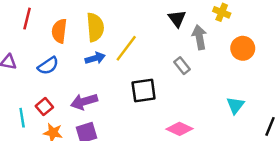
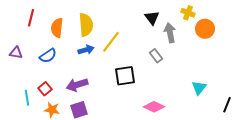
orange circle: (243, 48) -> (205, 29), moved

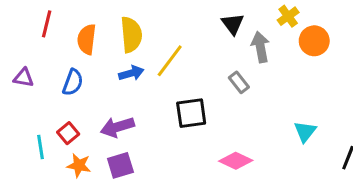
yellow cross: (188, 13) -> (288, 16), turned 32
blue semicircle: (48, 56) -> (73, 82), turned -36

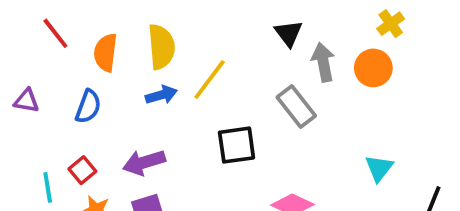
yellow cross: (288, 16) -> (391, 24), moved
red line: (47, 24) -> (55, 33), turned -52
orange circle: (314, 41) -> (373, 68), moved
gray rectangle: (239, 82) -> (296, 107), size x1.5

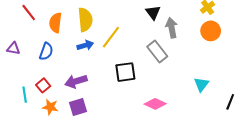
orange circle: (373, 68) -> (211, 31), moved

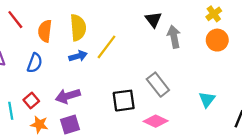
gray rectangle: (157, 51) -> (158, 85), moved
black square: (125, 72) -> (124, 101), moved

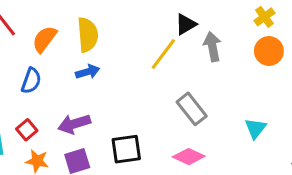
black triangle: (153, 20) -> (186, 24), turned 36
orange semicircle: (45, 31) -> (45, 39), turned 30
yellow line: (107, 47) -> (163, 54), moved
black square: (124, 101) -> (126, 149), moved

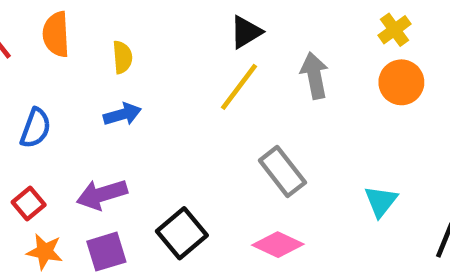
black triangle: (186, 24) -> (246, 32), moved
yellow semicircle: (88, 35) -> (122, 57), size x0.6
orange semicircle: (45, 39) -> (56, 34), moved, turned -40
black square: (126, 149) -> (182, 233), turned -32

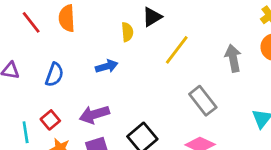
black triangle: (246, 32) -> (152, 17), moved
yellow semicircle: (122, 57) -> (127, 32), moved
gray arrow: (314, 75) -> (233, 58), moved

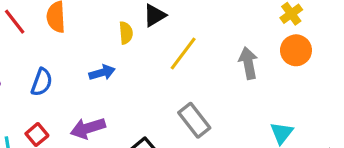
gray rectangle: (203, 101) -> (194, 120), moved

